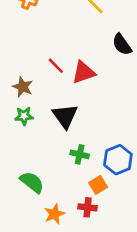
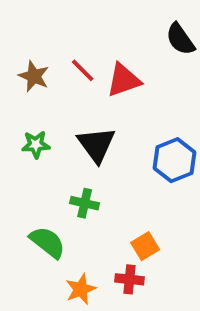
brown star: (23, 87) -> (34, 76), moved
green cross: (80, 154) -> (85, 203), moved
blue hexagon: (118, 160) -> (174, 160), moved

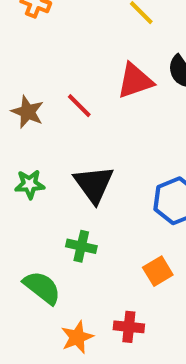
red triangle: (124, 80) -> (135, 81), moved
orange square: (145, 246) -> (158, 271), moved

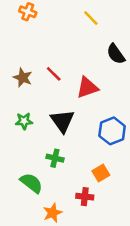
red triangle: (135, 81) -> (87, 87), moved
red cross: (129, 327) -> (85, 197), moved

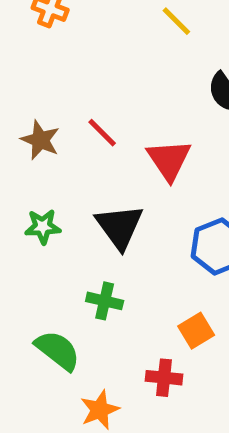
red triangle: (87, 87) -> (169, 160), turned -45

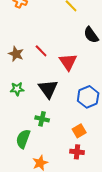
green semicircle: (58, 350) -> (23, 139), turned -108
red cross: (164, 378) -> (77, 152), moved

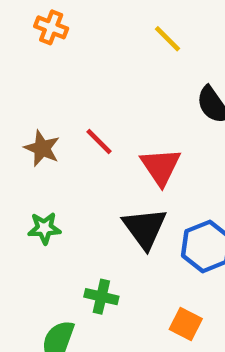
black triangle: (48, 89) -> (145, 228), moved
orange square: (79, 131) -> (186, 324), turned -32

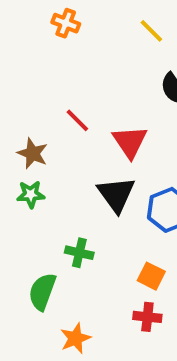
orange cross: (51, 27) -> (66, 23), moved
yellow line: (168, 39) -> (151, 31), moved
brown star: (42, 148) -> (33, 153), moved

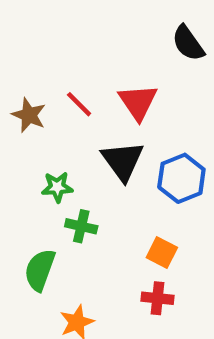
red line: (77, 120) -> (79, 104), moved
green star: (31, 194) -> (57, 187), moved

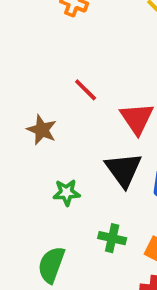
red line: (79, 104) -> (86, 90), moved
green cross: (81, 226) -> (112, 238), moved

